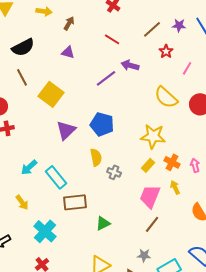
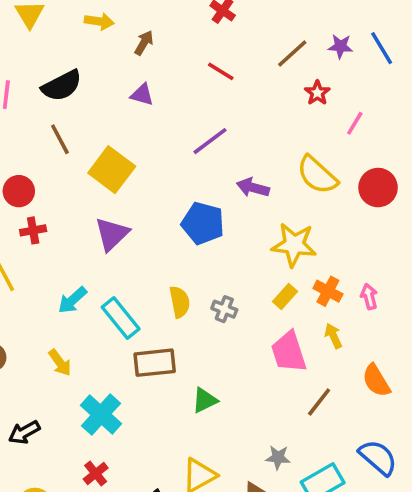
purple arrow: (130, 65) -> (253, 188), moved
purple triangle: (66, 130) -> (112, 234), moved
yellow semicircle: (96, 157) -> (180, 302), moved
pink trapezoid: (150, 196) -> (289, 352), turned -40
brown line: (152, 224) -> (319, 402), moved

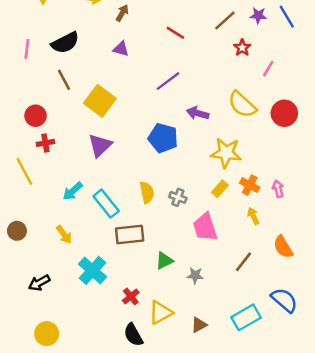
pink trapezoid: (289, 352) -> (205, 227), moved
gray star: (278, 457) -> (195, 275), moved
red cross: (96, 473) -> (131, 296), moved

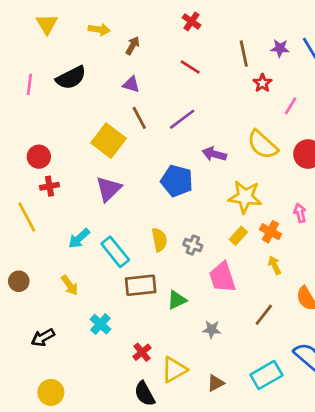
brown line: (225, 20) -> (244, 54), turned -60
brown line: (64, 80) -> (139, 118), moved
pink arrow: (278, 189) -> (300, 213), moved
green triangle: (164, 261) -> (177, 300), moved
cyan cross: (92, 270) -> (100, 324), size x0.7

